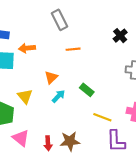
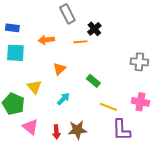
black cross: (120, 36) -> (94, 29), moved
orange arrow: (27, 48) -> (46, 40), moved
cyan arrow: (58, 96) -> (63, 99), moved

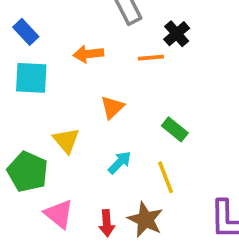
blue rectangle: (12, 28) -> (26, 32), turned 40
yellow line: (108, 107) -> (166, 177), moved, turned 48
brown star: (77, 130) -> (145, 220), turned 30

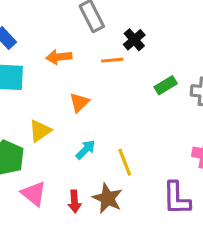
green rectangle: (175, 129) -> (166, 85), moved, turned -70
yellow triangle: (66, 140) -> (40, 131), turned 35

